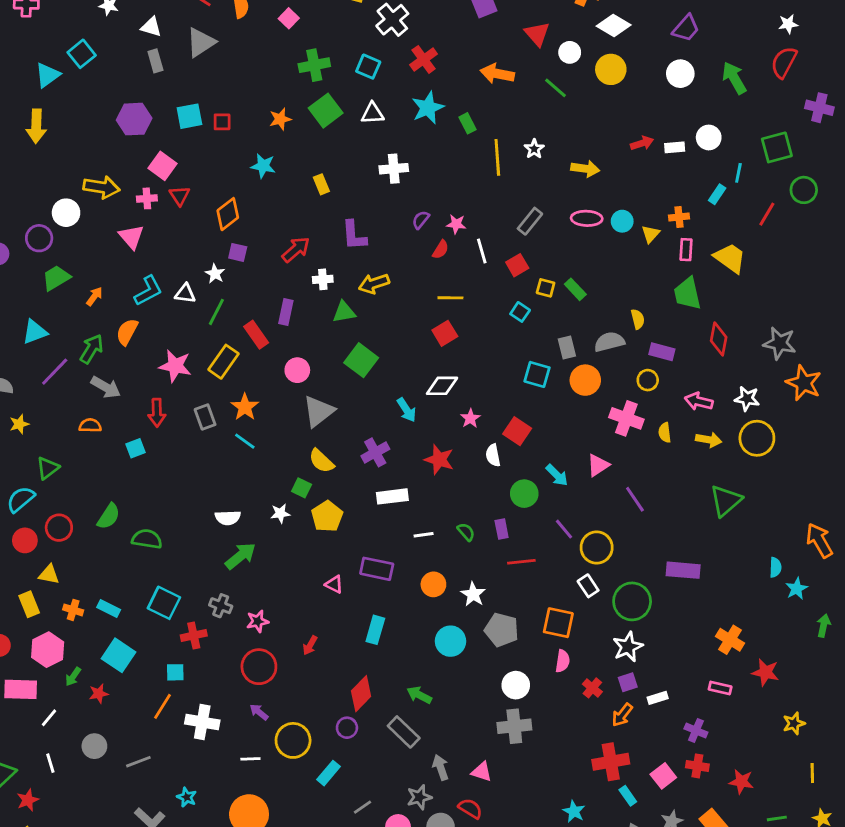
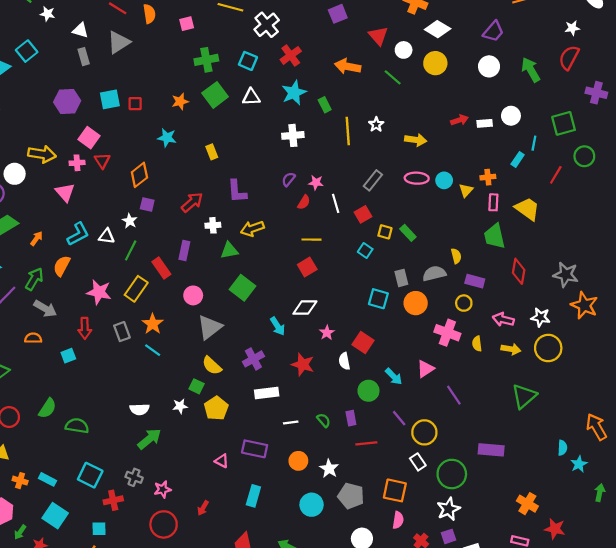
pink square: (289, 18) -> (187, 24), turned 32
white cross: (394, 169) -> (293, 135), moved

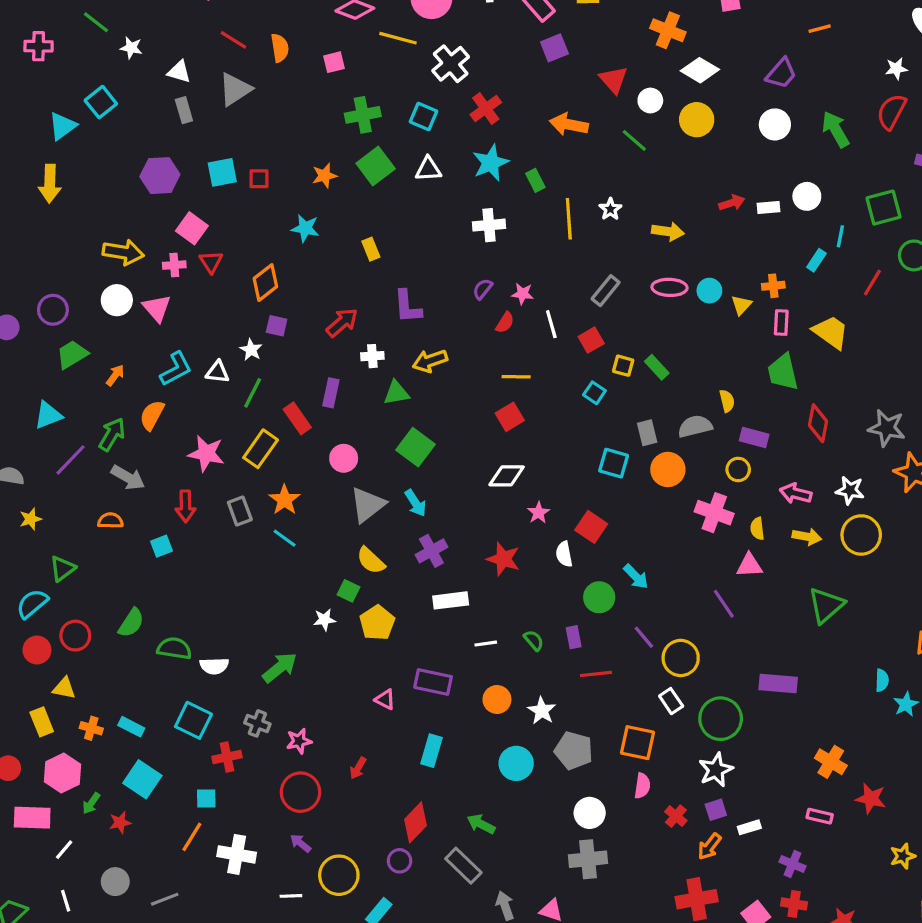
white circle: (15, 174) -> (117, 300), moved
cyan arrow: (278, 326) -> (416, 503), moved
pink triangle: (425, 369) -> (749, 565), moved, turned 30
white semicircle: (139, 409) -> (214, 666), moved

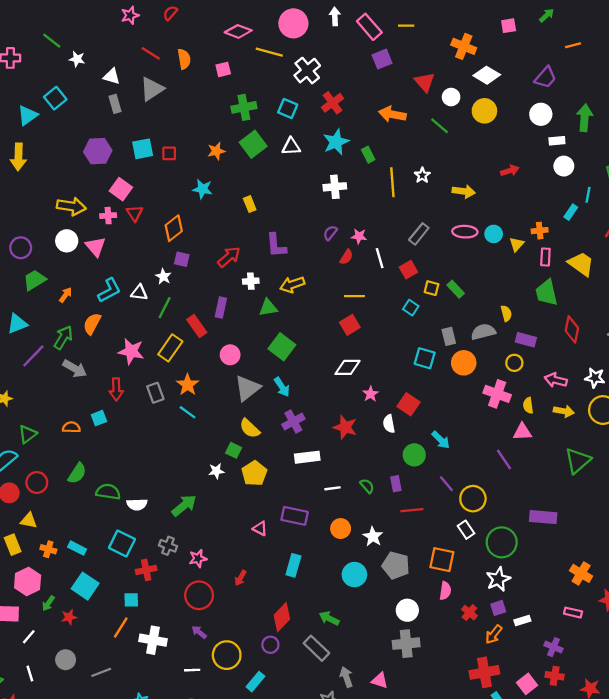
green arrow: (836, 129) -> (585, 118), turned 35
white rectangle: (769, 208) -> (557, 141), moved
orange semicircle: (110, 521) -> (71, 427), moved

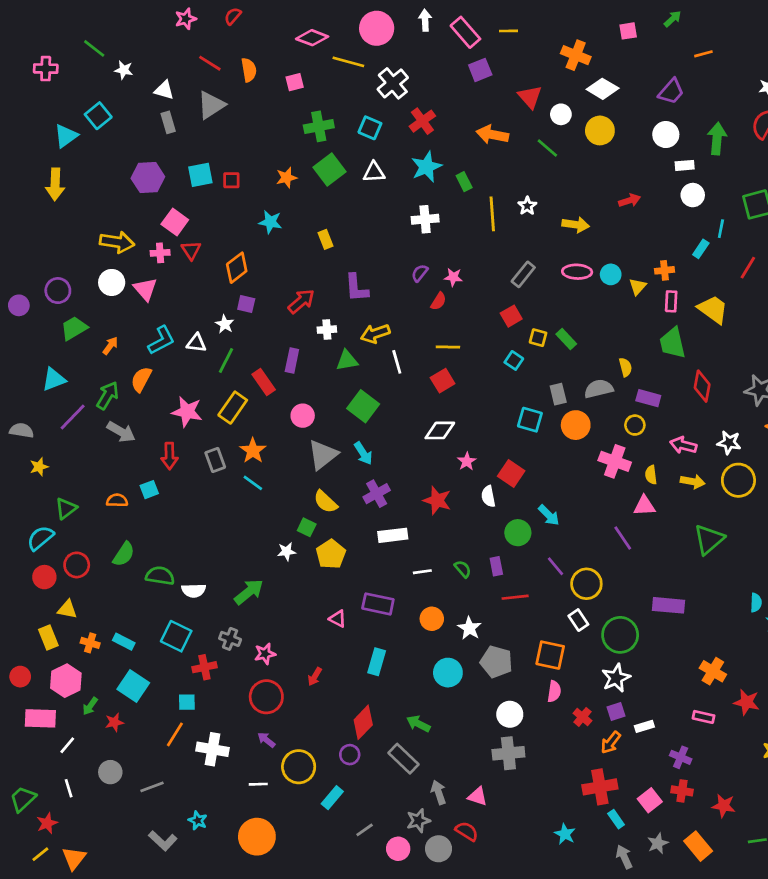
white line: (380, 258) -> (397, 362), moved

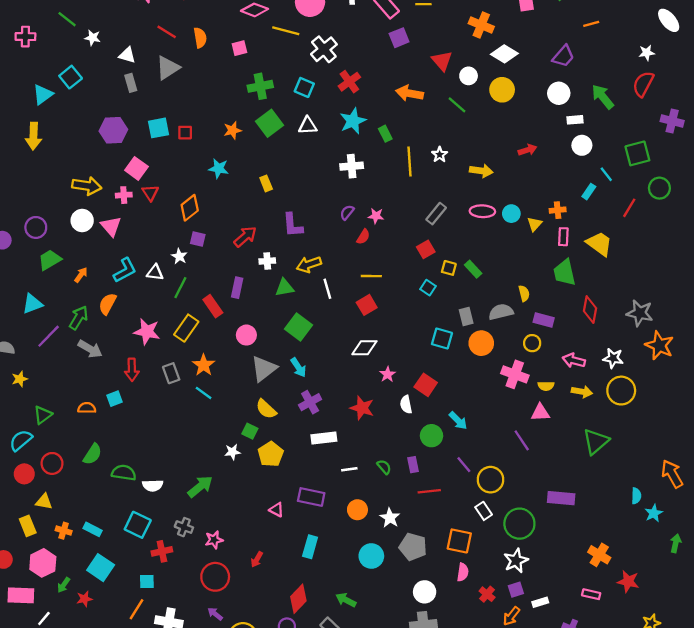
green arrow: (717, 139) -> (603, 97), turned -44
cyan line: (721, 229) -> (606, 174), turned -49
yellow semicircle: (651, 475) -> (546, 386), turned -84

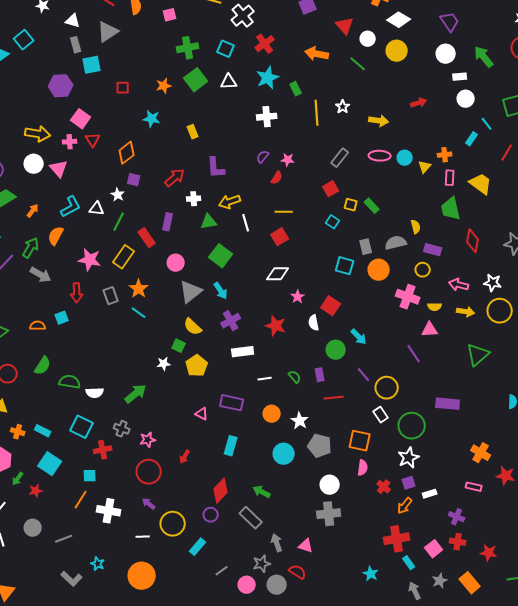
purple trapezoid: (563, 56) -> (450, 22), turned -75
cyan square: (158, 128) -> (92, 65), moved

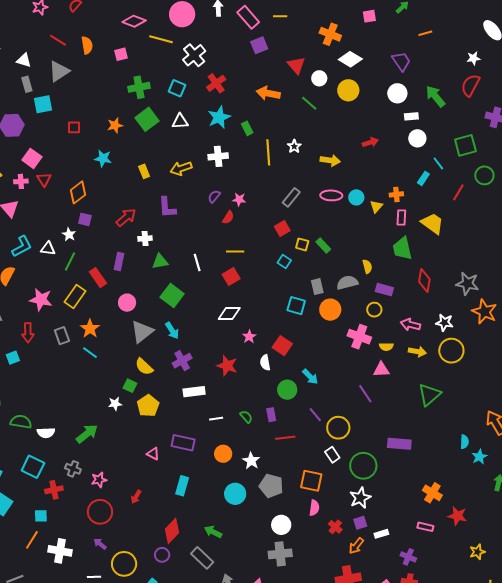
yellow arrow: (230, 202) -> (181, 168), moved

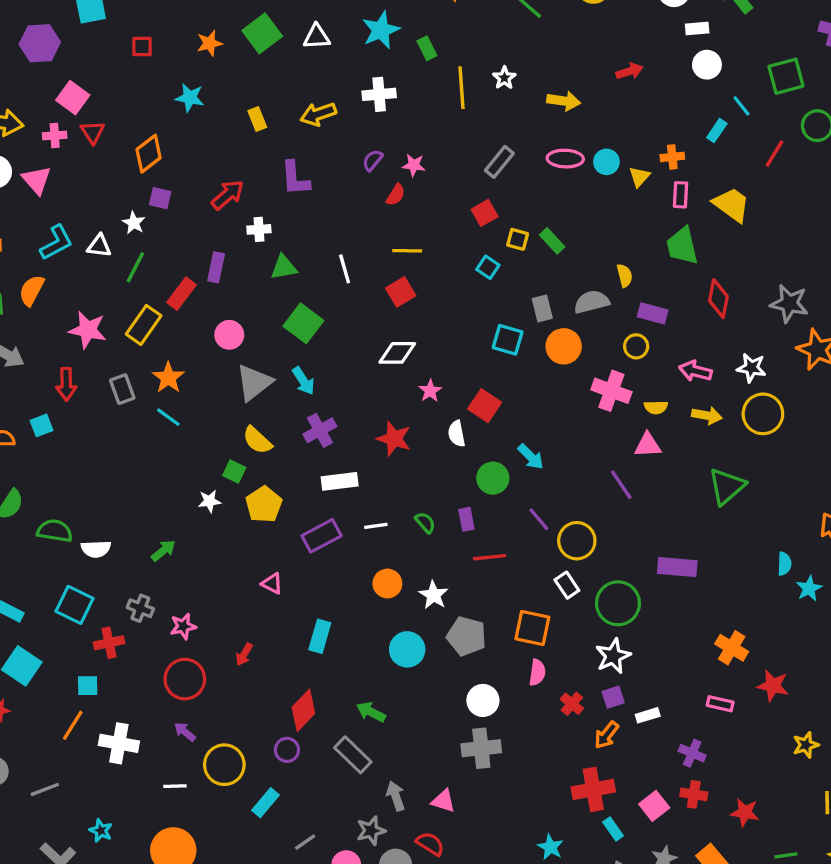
red rectangle: (98, 278) -> (182, 294), turned 72
green arrow: (87, 434) -> (163, 551), size x0.7
purple rectangle: (183, 443) -> (322, 536), moved, turned -40

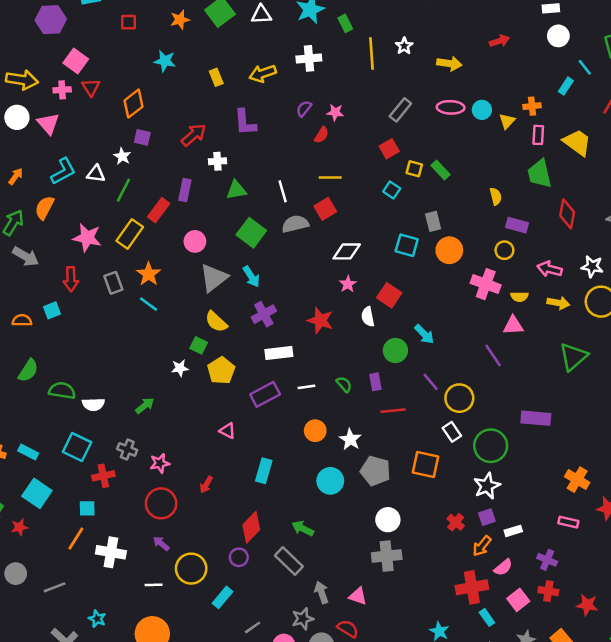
gray semicircle: (592, 302) -> (295, 224), moved
white diamond: (397, 353) -> (347, 251), moved
pink semicircle: (537, 672) -> (503, 567), moved, turned 42

